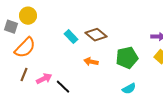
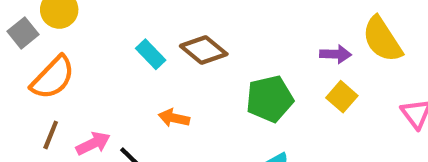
gray square: (11, 27) -> (23, 33), turned 32
orange arrow: (91, 62) -> (174, 118), moved

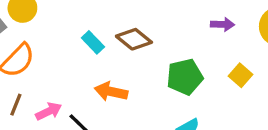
purple arrow: (336, 54) -> (222, 24), moved
orange arrow: (174, 118) -> (111, 92), size x1.4

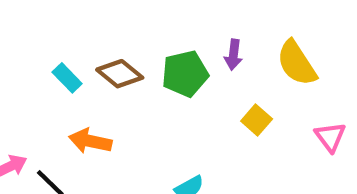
purple arrow: (222, 24) -> (233, 55), turned 95
green pentagon: (185, 77) -> (185, 74), moved

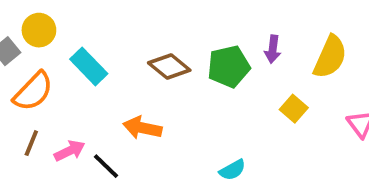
yellow semicircle: (297, 63) -> (330, 57), turned -123
cyan rectangle: (67, 78) -> (89, 66), moved, size x1.4

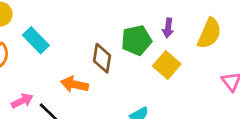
brown diamond: (169, 66) -> (102, 58), moved, turned 60
yellow square: (294, 109) -> (167, 65), moved, size x1.4

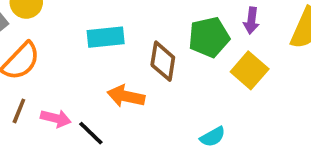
cyan rectangle: (36, 40) -> (106, 37), moved, turned -52
pink arrow: (22, 101) -> (56, 118), turned 40

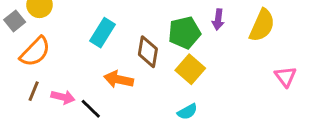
cyan rectangle: (106, 37) -> (102, 33), turned -52
yellow square: (250, 70) -> (190, 69), moved

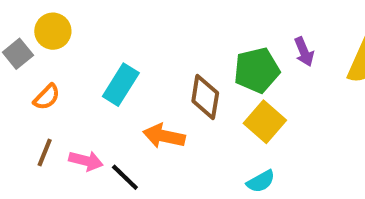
purple arrow: (218, 19) -> (304, 52), turned -30
cyan rectangle: (102, 33) -> (121, 85), moved
orange semicircle: (35, 52) -> (47, 97), size x0.6

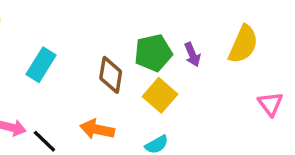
purple arrow: (304, 52) -> (192, 55), moved
orange arrow: (164, 136) -> (97, 129), moved

